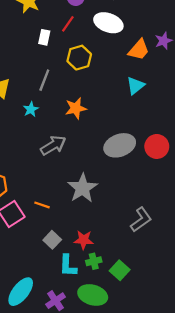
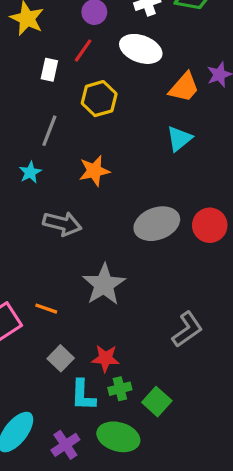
gray arrow: (53, 145) -> (62, 224), turned 45

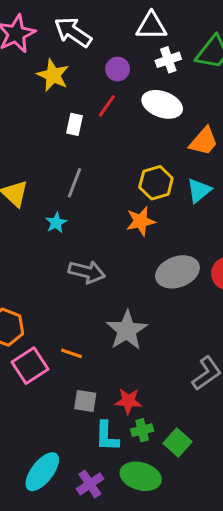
yellow hexagon: (99, 99) -> (156, 183), moved
orange star: (94, 171) -> (141, 221), moved
gray square: (61, 358) -> (85, 401), turned -35

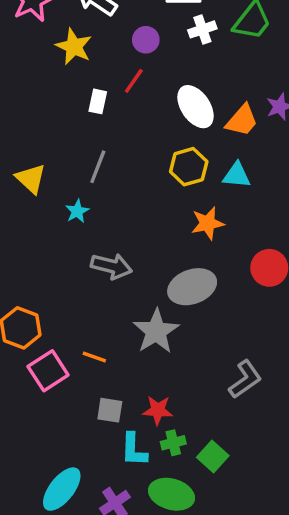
white ellipse: (162, 104) -> (196, 107), moved, turned 36
cyan triangle: (199, 190) -> (237, 175), turned 44
orange star: (141, 221) -> (208, 223), moved
gray ellipse: (177, 272) -> (192, 287), moved

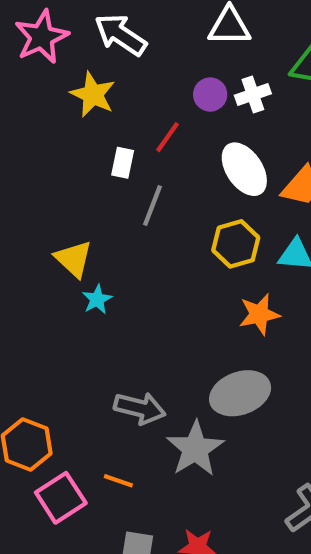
white cross: (202, 29) -> (253, 95), moved
purple circle: (146, 40) -> (210, 95), moved
gray line: (98, 167) -> (153, 205), moved
yellow triangle: (31, 179) -> (74, 259), moved
gray arrow: (111, 266) -> (140, 408), moved

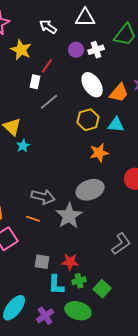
white arrow: (121, 35) -> (48, 27), moved, size x0.7
red line: (167, 137) -> (47, 66), moved
gray line: (153, 205) -> (49, 102), turned 30
orange line: (118, 481) -> (33, 219), moved

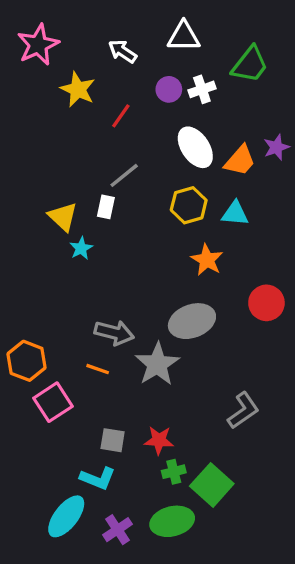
white rectangle: (35, 82) -> (106, 207), moved
orange star: (99, 153) -> (207, 260), turned -30
cyan L-shape: (56, 285) -> (98, 478), moved, turned -70
green square: (102, 289) -> (212, 485), size x1.4
green ellipse: (78, 311) -> (172, 521), turned -30

